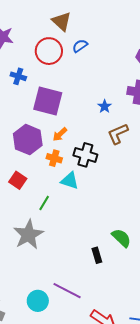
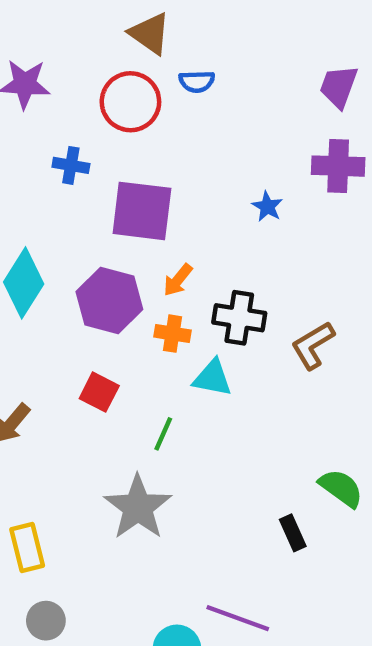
blue semicircle: (80, 46) -> (197, 82), turned -140
brown L-shape: (118, 134) -> (313, 345), moved

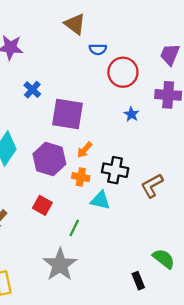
red circle: (130, 102) -> (123, 72), moved
blue cross: (71, 165) -> (32, 90), turned 30

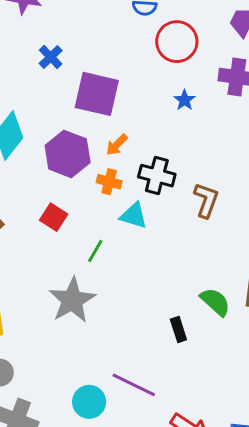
brown L-shape: (152, 186) -> (206, 200), turned 135

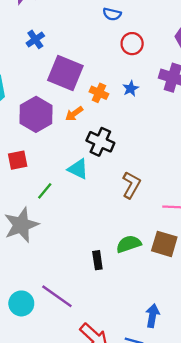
red circle: (177, 42) -> (132, 44), size x0.7
orange cross: (109, 182) -> (99, 93), moved
brown L-shape: (206, 200) -> (131, 185), moved
red square: (54, 217) -> (18, 160), turned 36
green semicircle: (215, 302) -> (129, 244), turned -70

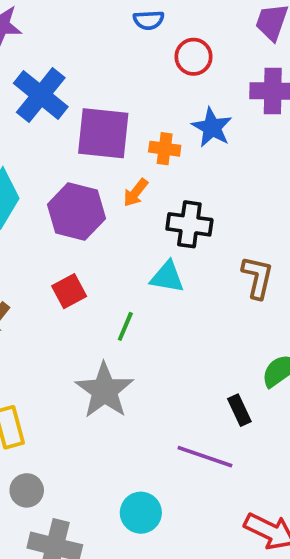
blue cross: (35, 39) -> (41, 95), size x1.8
blue star: (131, 89) -> (212, 127), size x1.5
purple line: (57, 296) -> (205, 457), moved

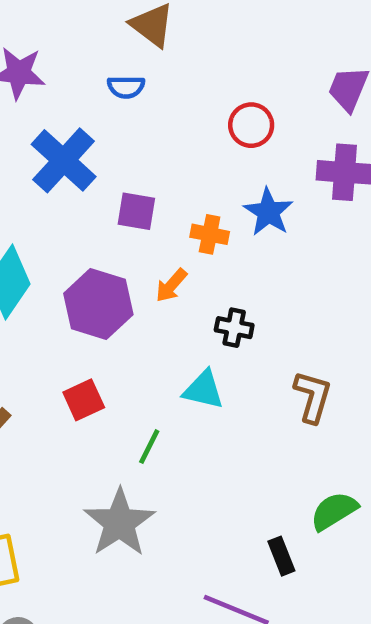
blue semicircle: (149, 20) -> (126, 87), moved
purple square: (103, 133) -> (136, 211), size x0.6
black cross: (189, 224) -> (234, 328), size x0.7

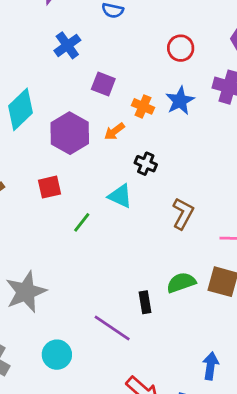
blue cross: (64, 160) -> (67, 45), size x0.7
gray star: (119, 523) -> (26, 292), moved

